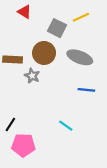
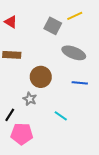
red triangle: (25, 12) -> (11, 22), moved
brown circle: (44, 53) -> (41, 77), moved
gray star: (32, 76) -> (30, 99), moved

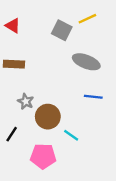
brown circle: (41, 77) -> (48, 117), moved
gray star: (30, 99) -> (26, 101), moved
pink pentagon: (22, 134) -> (43, 156), moved

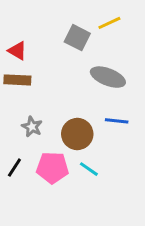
red triangle: (13, 26) -> (17, 51), moved
brown circle: (48, 117) -> (77, 134), moved
pink pentagon: (43, 156) -> (52, 168), moved

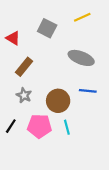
gray square: (77, 38) -> (47, 28), moved
brown rectangle: (17, 80) -> (24, 67), moved, turned -54
cyan line: (89, 169) -> (67, 127), turned 40

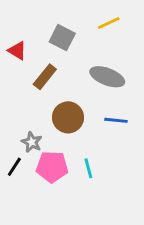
brown rectangle: (24, 67) -> (45, 77), moved
gray star: (24, 95) -> (32, 142), moved
brown circle: (58, 101) -> (68, 117), moved

